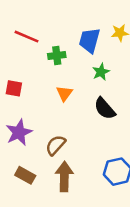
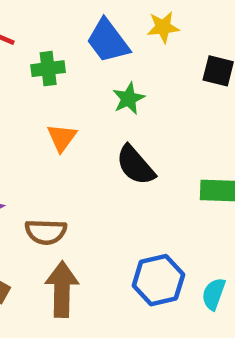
blue trapezoid: (90, 40) -> (108, 41), turned -52
brown semicircle: (56, 145) -> (46, 232), turned -130

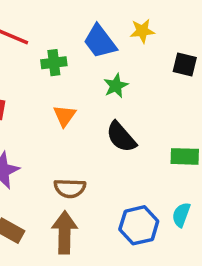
brown semicircle: (46, 232) -> (70, 188), moved
cyan semicircle: (214, 294) -> (181, 215), moved

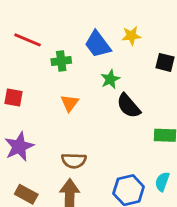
black semicircle: (121, 137) -> (129, 106), moved

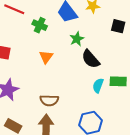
green cross: (61, 61) -> (40, 25), turned 32
cyan semicircle: (162, 182) -> (98, 86), moved

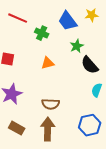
orange triangle: (46, 57) -> (48, 63), turned 40

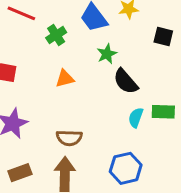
green cross: (42, 33) -> (56, 35), turned 32
brown rectangle: (17, 128) -> (20, 173), turned -49

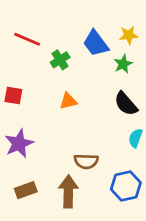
green star: (107, 54) -> (123, 64), moved
brown semicircle: (69, 138) -> (86, 161), moved

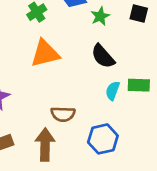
orange triangle: (68, 101) -> (45, 53), size x1.6

